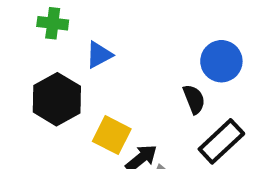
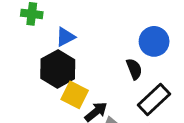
black hexagon: (57, 99) -> (58, 69), moved

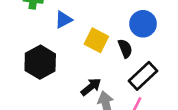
black hexagon: (58, 69) -> (40, 62), moved
yellow square: (75, 95) -> (96, 40), moved

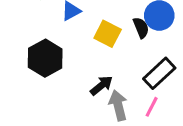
black semicircle: (125, 48) -> (141, 28), moved

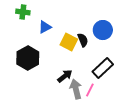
black semicircle: (141, 28) -> (83, 40), moved
pink line: (152, 107) -> (90, 90), moved

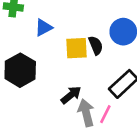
yellow square: (69, 42) -> (77, 48), turned -30

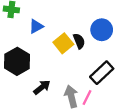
yellow square: (77, 48) -> (63, 43), turned -36
black arrow: (71, 95) -> (42, 87), moved

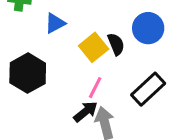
black arrow: (42, 87) -> (86, 112), moved
pink line: (87, 97) -> (95, 88), moved

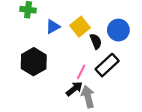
yellow square: (94, 47) -> (80, 27), moved
black rectangle: (148, 89) -> (107, 65), moved

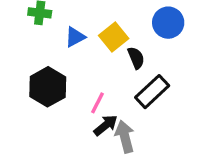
blue circle: (118, 30) -> (168, 23), moved
pink line: (81, 72) -> (98, 103), moved

